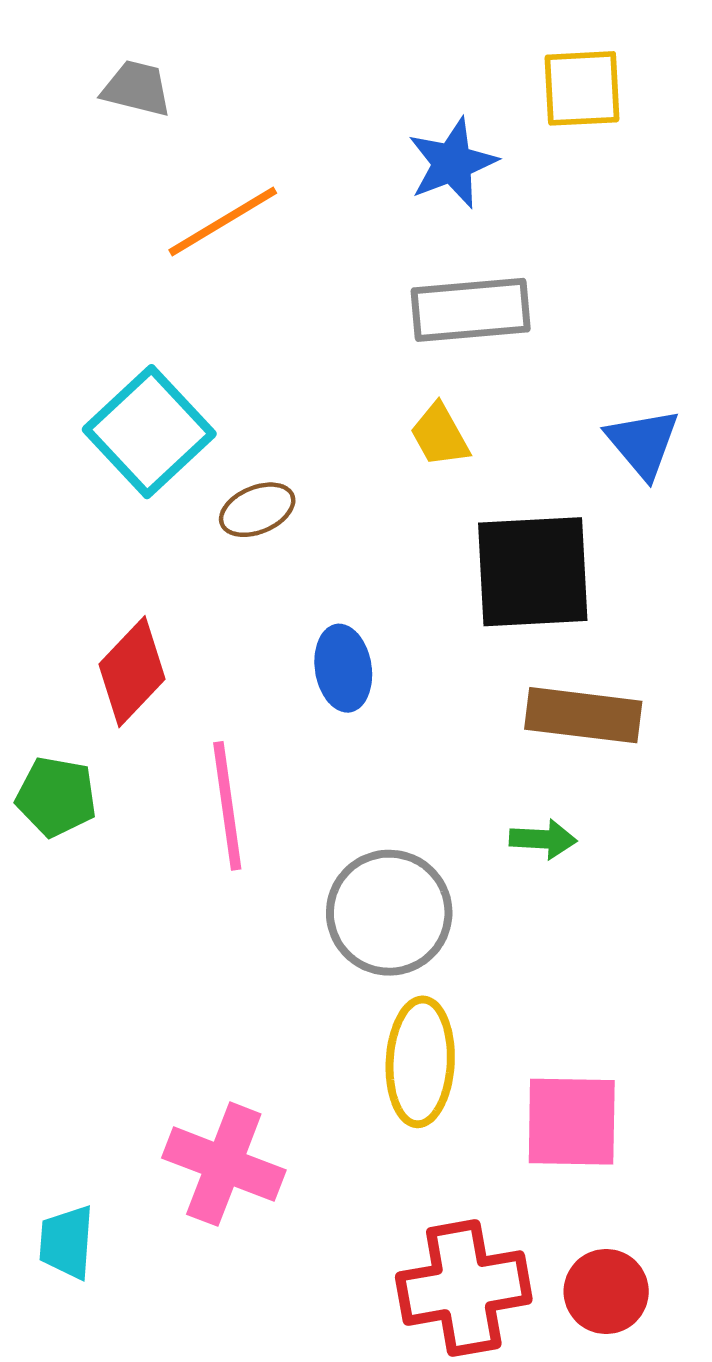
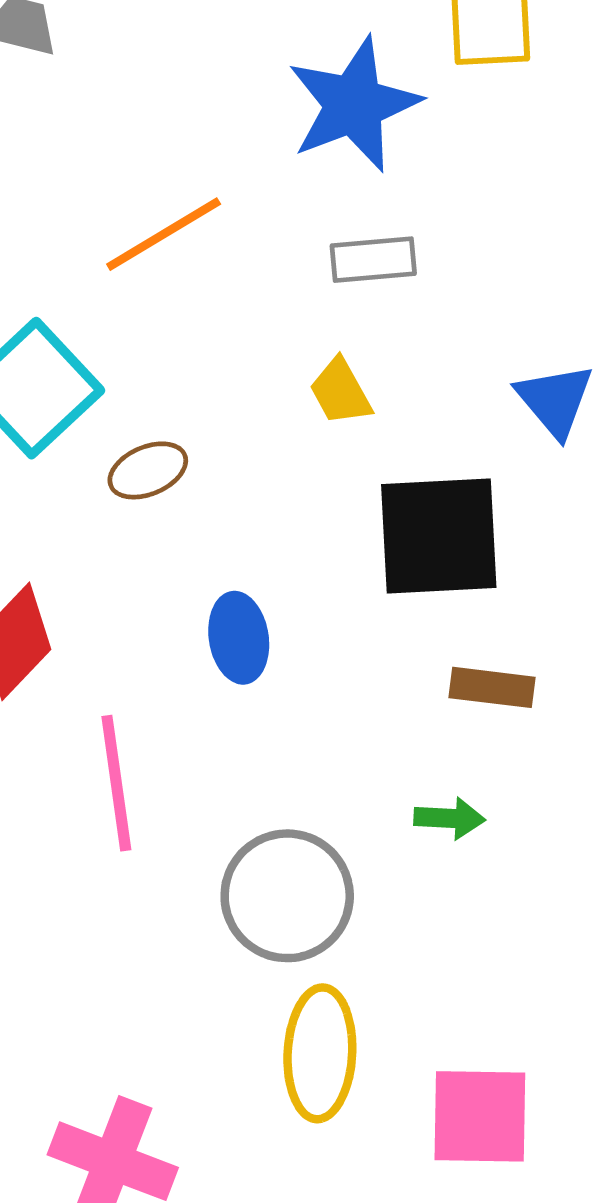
blue star: (452, 163) -> (354, 105), size x1.4
orange line: (223, 222) -> (164, 234), moved
gray rectangle: (471, 310) -> (373, 260), size x0.7
brown rectangle: (583, 715) -> (492, 687), size x0.7

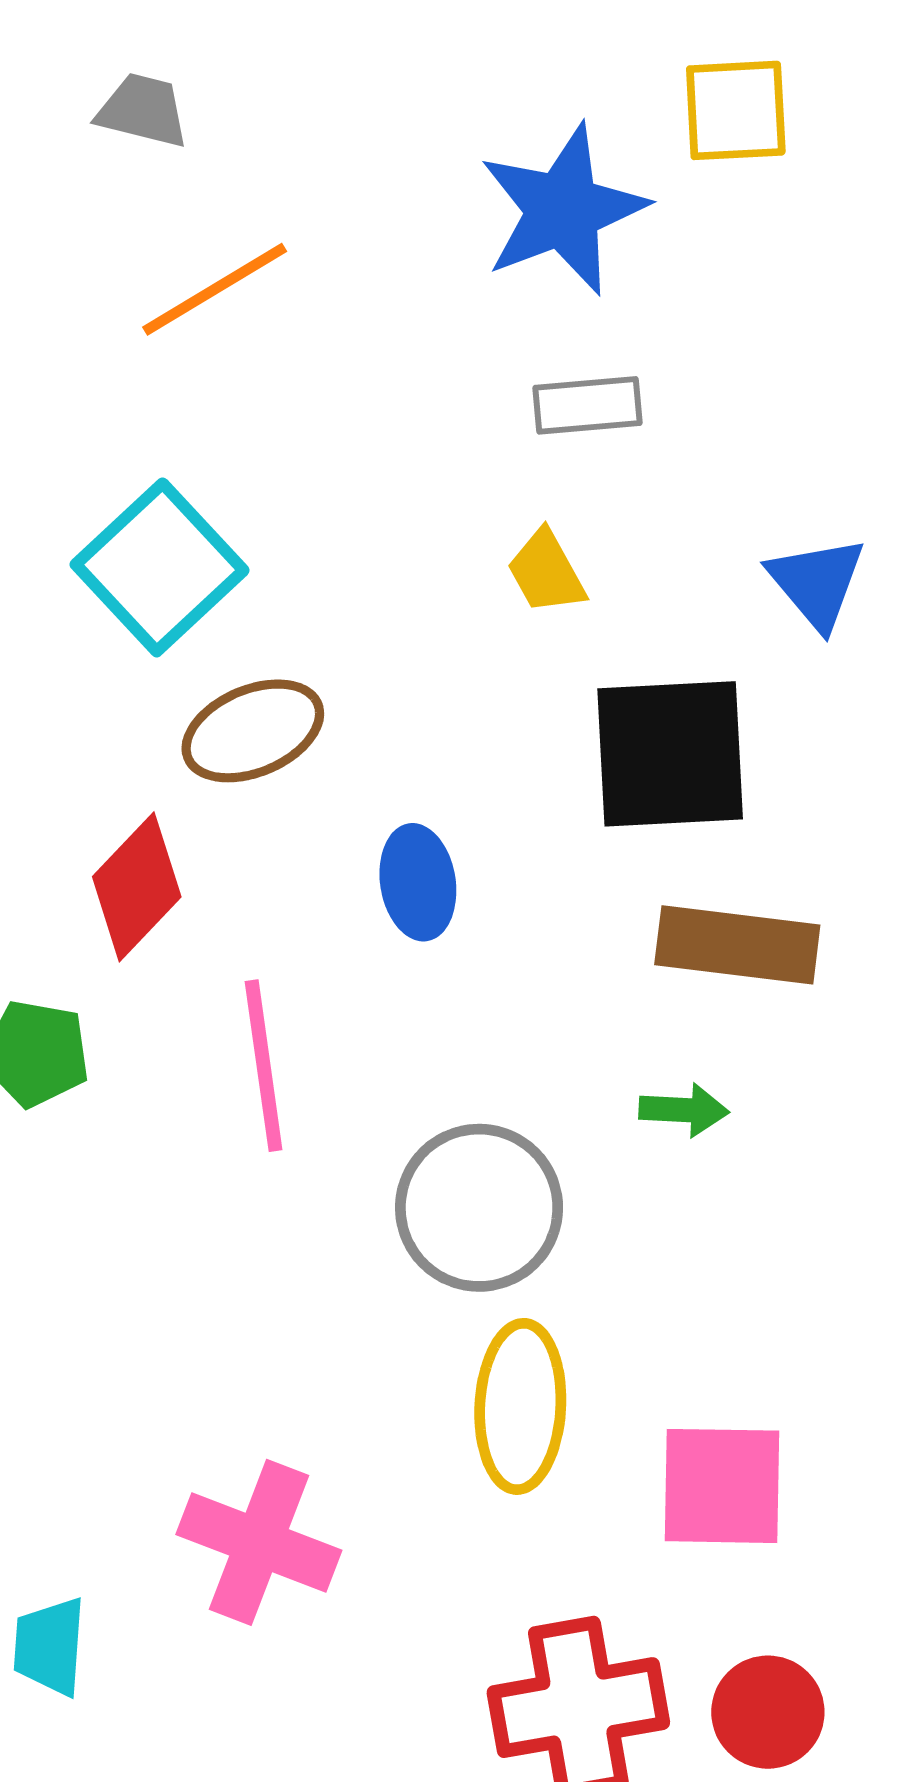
orange line: (164, 234) -> (215, 289), moved
brown ellipse: (148, 470) -> (253, 731), moved, size x1.4
brown rectangle: (492, 687) -> (737, 945), size x1.5

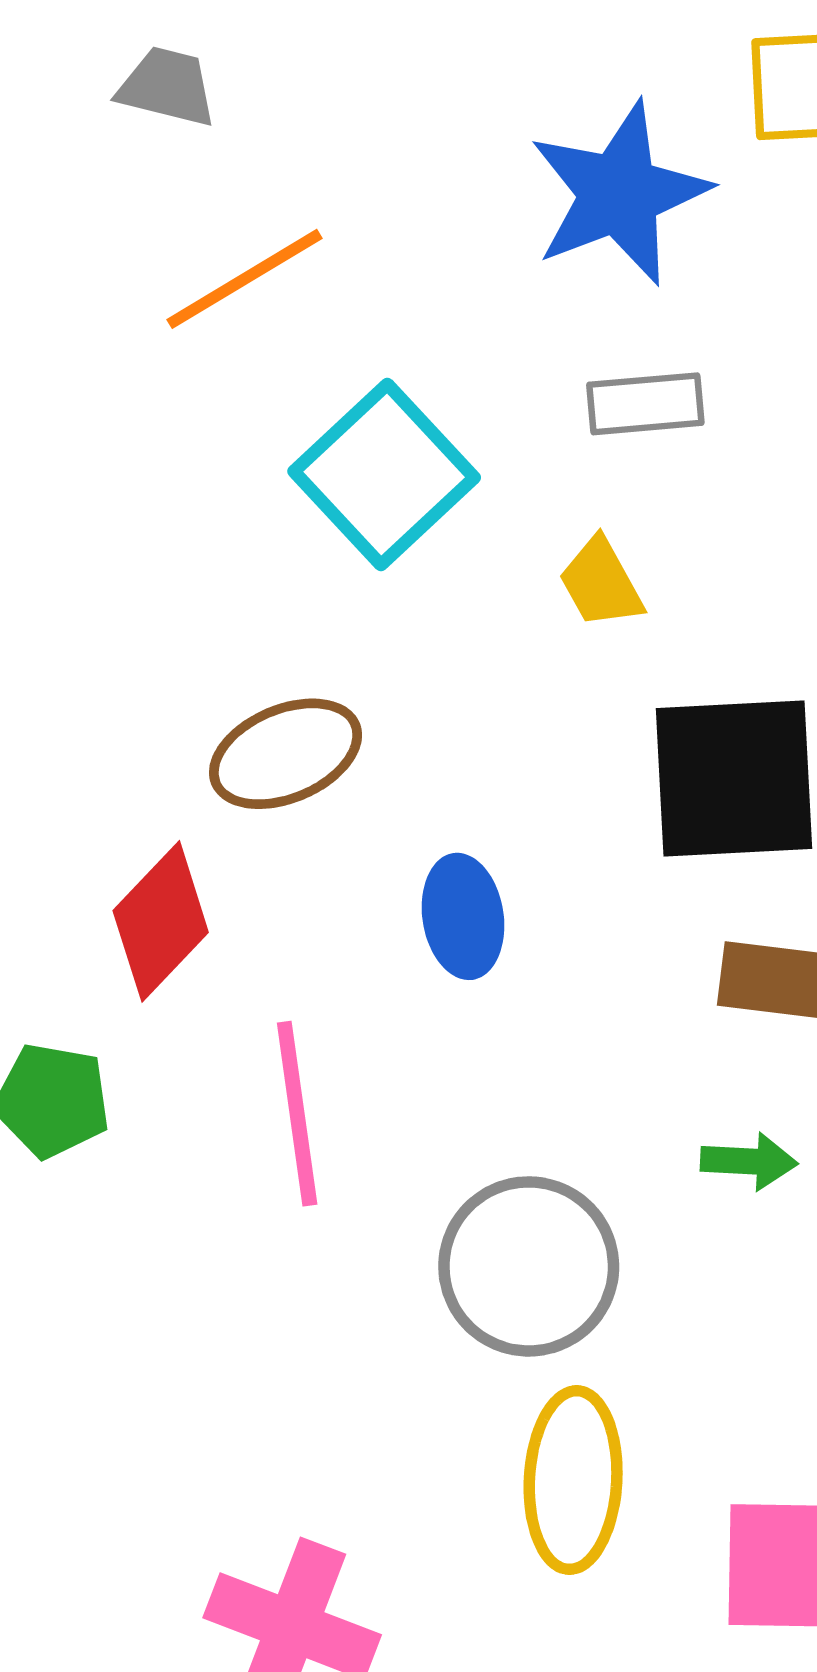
cyan square: (160, 567) -> (384, 474), moved

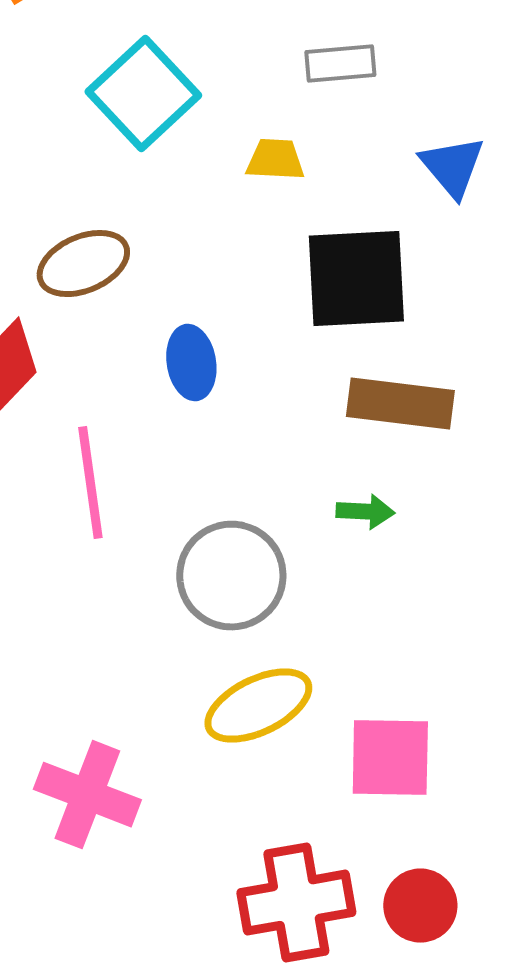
gray rectangle: (645, 404) -> (340, 64), moved
yellow trapezoid: (601, 583) -> (275, 160), turned 122
yellow ellipse: (573, 1480) -> (258, 706), turned 61

